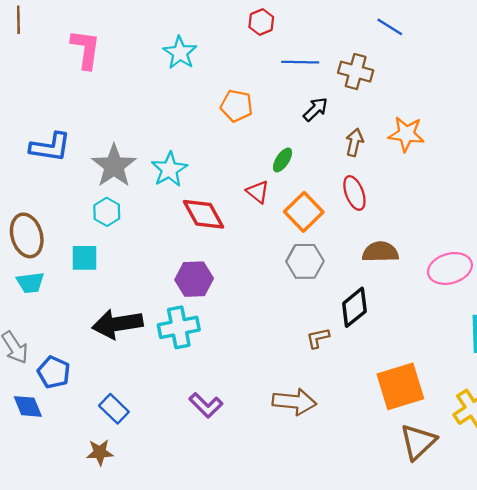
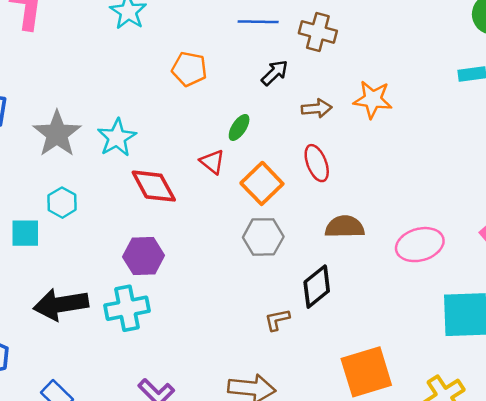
brown arrow: (354, 142) -> (317, 108), turned 72
cyan hexagon: (107, 212) -> (62, 203), moved

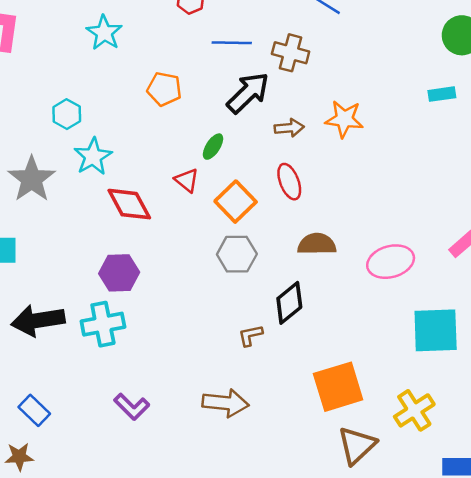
black arrow: (275, 73) -> (248, 93), size x1.6
gray star: (57, 134) -> (32, 179), moved
cyan hexagon: (62, 203) -> (67, 114), moved

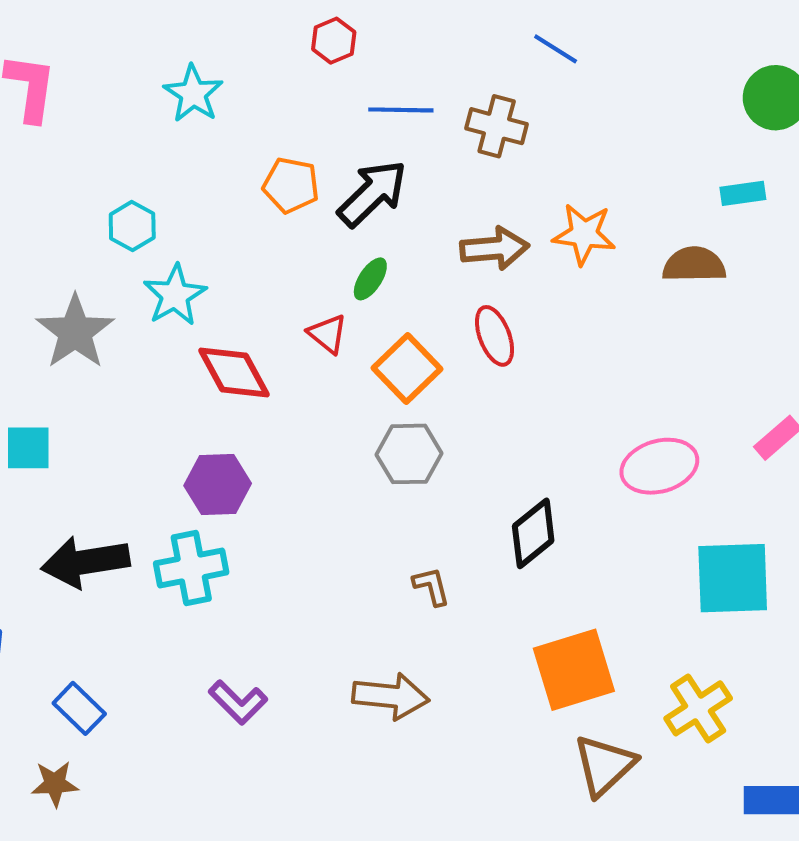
black arrow: (248, 93) -> (372, 193), moved
brown arrow: (289, 128) -> (495, 248), size x1.4
brown semicircle: (317, 244) -> (694, 265), moved
black diamond: (289, 303) -> (533, 533), moved
brown L-shape: (251, 335) -> (431, 586), turned 88

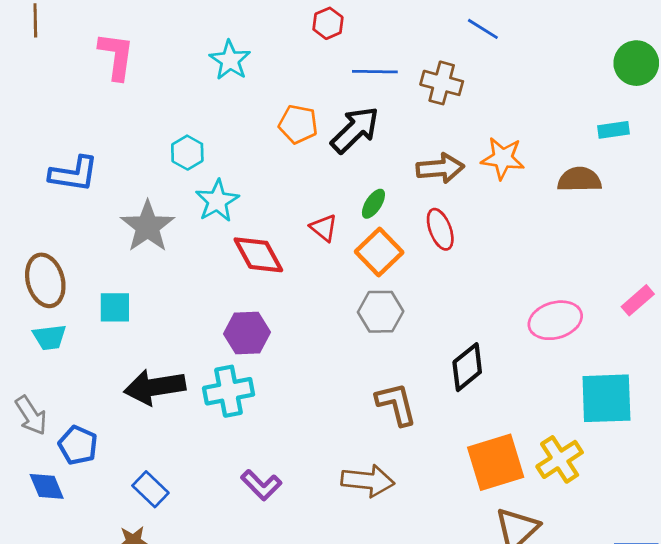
green ellipse: (370, 279) -> (373, 204), moved
brown L-shape: (431, 586) -> (396, 404), size x1.6
yellow cross: (698, 708) -> (560, 459), moved

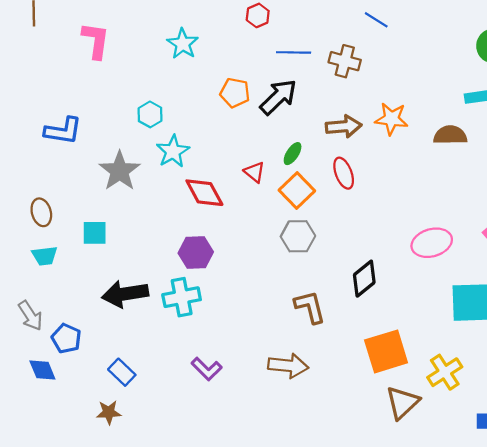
brown ellipse: (45, 280) -> (41, 212), size x0.7
yellow cross: (560, 459) -> (445, 372), moved

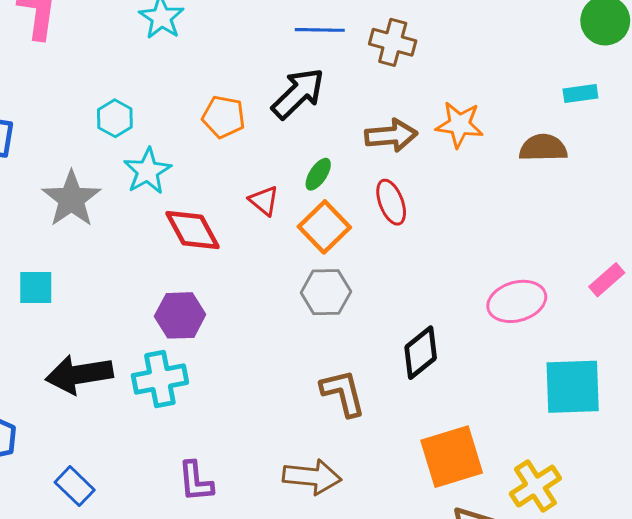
orange pentagon: (235, 93) -> (224, 117), moved
purple L-shape: (207, 369) -> (196, 481), turned 40

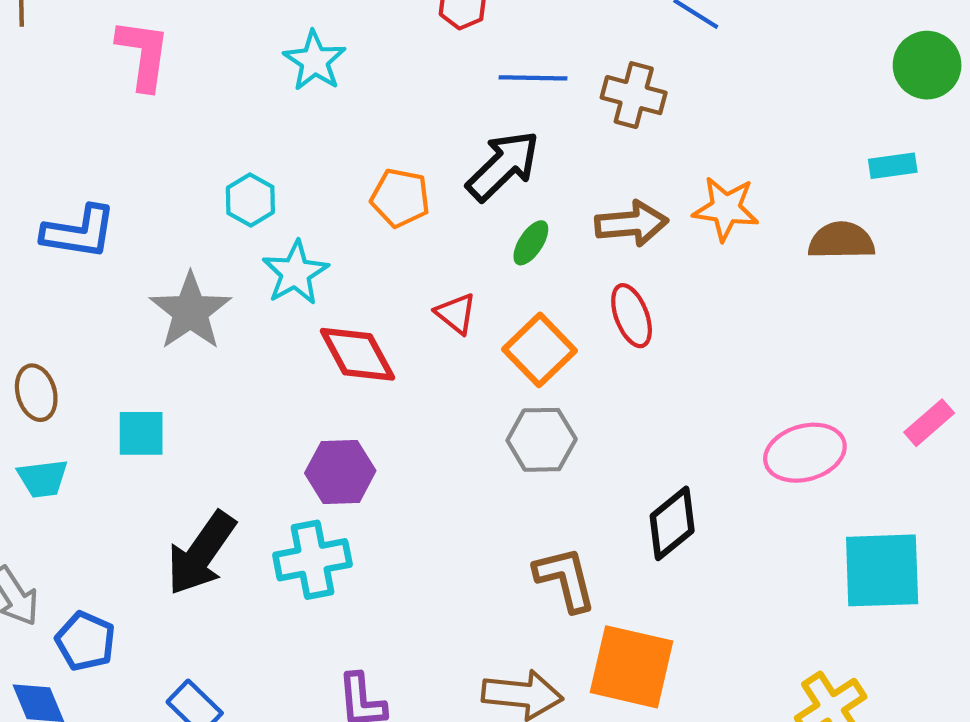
green ellipse: (318, 174) -> (531, 243), moved
black arrow: (79, 374) -> (201, 553), turned -46
orange square: (452, 457) -> (632, 667), moved, turned 30

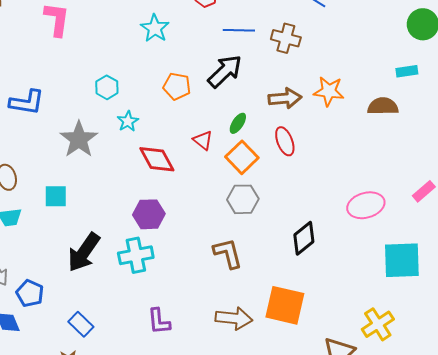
cyan star: (315, 61) -> (155, 28), moved
green ellipse: (531, 243) -> (238, 123), moved
cyan star: (295, 273) -> (128, 121), size x0.7
brown L-shape: (565, 579) -> (228, 253), moved

